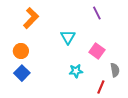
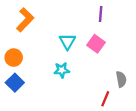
purple line: (97, 13) -> (101, 14), turned 32
pink square: (97, 51) -> (96, 44), moved
cyan star: (76, 71) -> (62, 70), moved

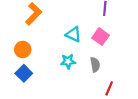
cyan triangle: (67, 42) -> (73, 34), turned -35
gray semicircle: (121, 79) -> (95, 65), moved

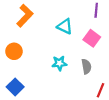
cyan triangle: (73, 34) -> (65, 26), moved
blue square: (24, 73) -> (15, 87), moved

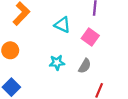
gray semicircle: (86, 66) -> (85, 66), turned 40

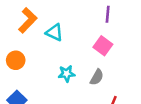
cyan triangle: (62, 25) -> (54, 32), moved

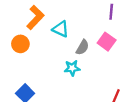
orange circle: (16, 60) -> (20, 44), moved
gray semicircle: (97, 77) -> (82, 47), moved

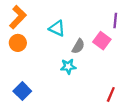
purple line: (111, 12) -> (115, 20), moved
orange L-shape: (35, 17) -> (18, 17), moved

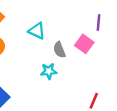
gray semicircle: (78, 46) -> (59, 50), turned 128

